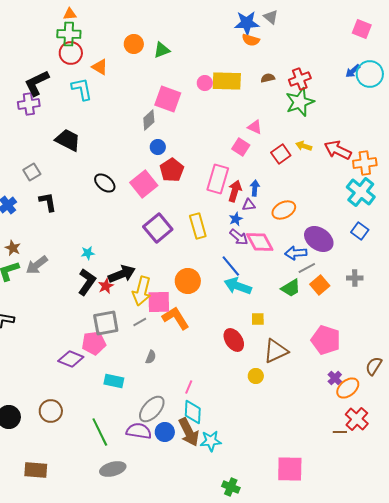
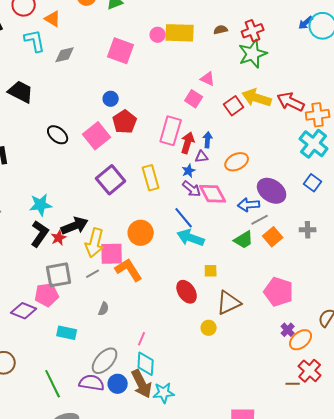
gray diamond: (149, 120) -> (65, 55), moved, turned 30
yellow arrow: (304, 146) -> (257, 98), size x1.8
cyan star: (88, 253) -> (41, 205), size x1.6

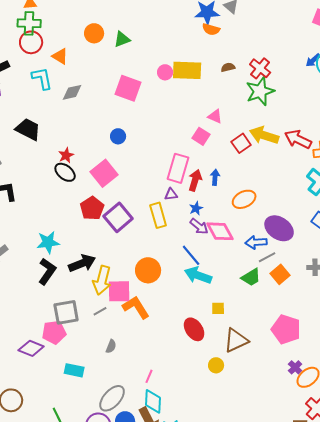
red cross: (253, 31) -> (260, 68), turned -30
red pentagon: (125, 122) -> (92, 208), moved
purple triangle: (202, 157) -> (171, 194), moved
red star: (59, 238) -> (66, 155), moved

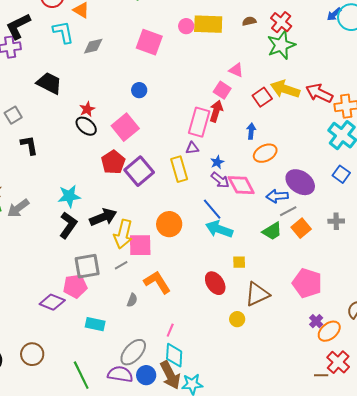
blue arrow: (215, 177) -> (251, 131), moved
red arrow: (195, 180) -> (216, 111), moved
orange L-shape: (136, 307) -> (157, 282), moved

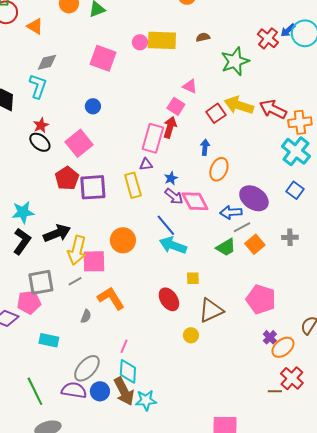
red cross: (281, 22) -> (268, 38), moved
cyan L-shape: (63, 32) -> (38, 86), moved, turned 30
orange ellipse: (265, 153) -> (219, 169), turned -40
purple square: (139, 171) -> (93, 187), turned 36

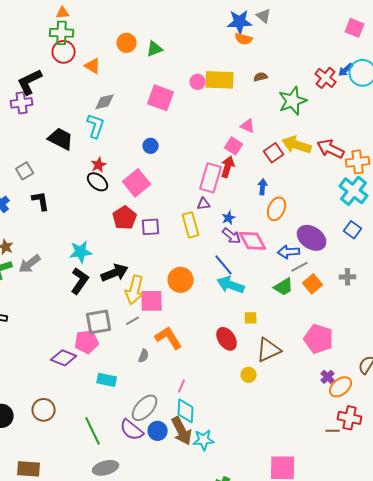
purple square: (93, 187) -> (151, 227), size x0.7
red cross: (292, 378) -> (350, 418), turned -30
purple semicircle: (74, 390) -> (132, 430), turned -150

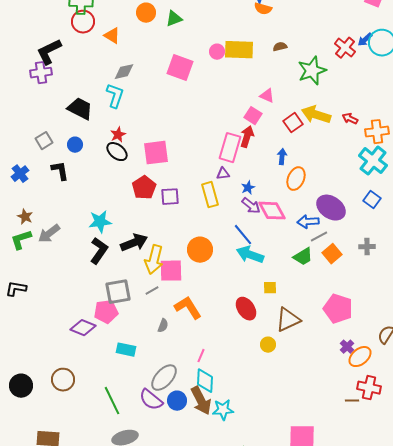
blue circle: (151, 146) -> (75, 145), moved
red arrow: (331, 149) -> (350, 119), size x0.6
pink square: (137, 183) -> (156, 153), turned 32

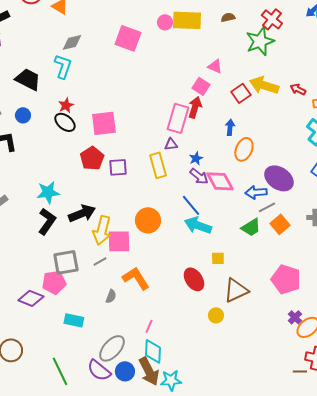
red cross: (345, 48) -> (272, 19), moved

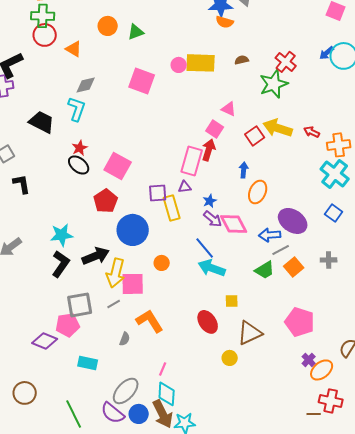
blue circle: (23, 115) -> (133, 230), moved, size x2.0
pink square: (104, 123) -> (118, 166), turned 36
purple square: (118, 167) -> (158, 193), moved
orange circle: (148, 220) -> (162, 263), size x0.6

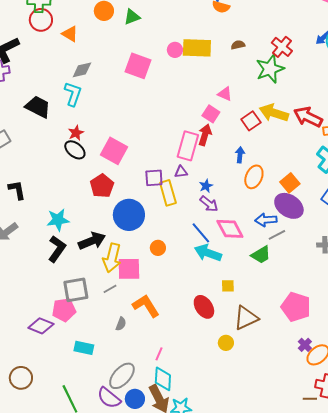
red arrow: (312, 132) -> (308, 117), size x1.8
black L-shape: (22, 184) -> (17, 190), moved
pink diamond: (234, 224) -> (230, 229), moved
orange square: (294, 267) -> (290, 183), moved

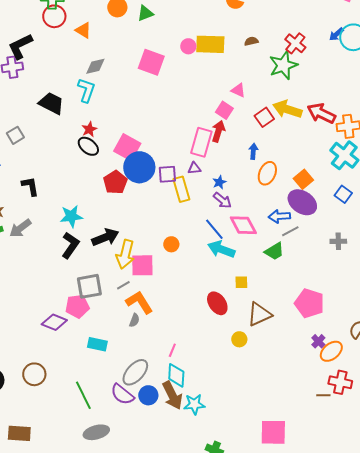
blue circle: (129, 215) -> (139, 167), moved
orange L-shape: (146, 306) -> (139, 302), moved

